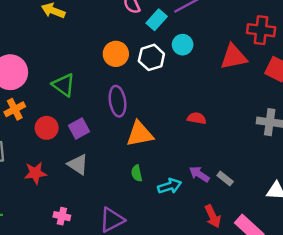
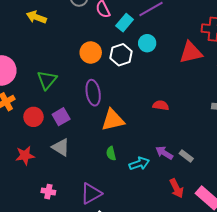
green triangle: (64, 85) -> (47, 80), turned 35

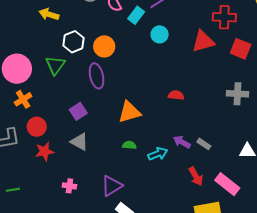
white hexagon: (121, 55) -> (74, 42), moved
green triangle: (47, 80) -> (55, 65), moved
purple ellipse: (93, 93) -> (97, 76), moved
red circle: (33, 117) -> (37, 127), moved
green semicircle: (111, 153) -> (129, 145), turned 112

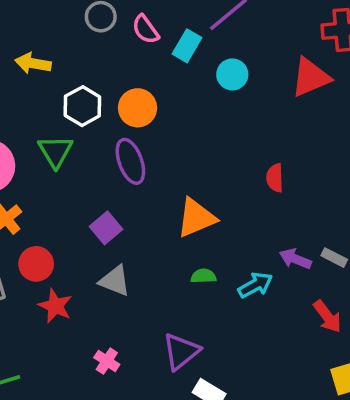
red semicircle: (176, 95) -> (275, 178), turned -91
red star: (44, 151) -> (55, 306), turned -30
pink cross: (69, 186) -> (107, 361), turned 32

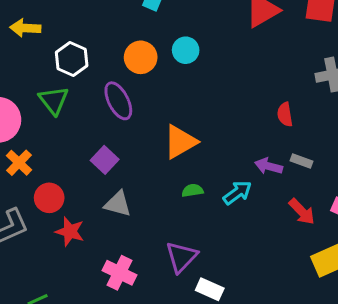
cyan circle: (232, 74) -> (186, 50), moved
orange circle: (138, 108) -> (141, 57), moved
red semicircle: (275, 178) -> (285, 114), moved
pink cross: (107, 361) -> (119, 273), size x1.5

